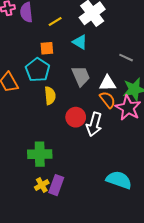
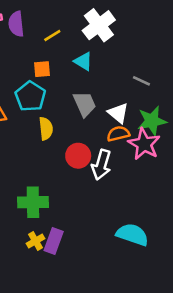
white triangle: (108, 83) -> (118, 113), turned 42
orange semicircle: (108, 100) -> (118, 134), turned -66

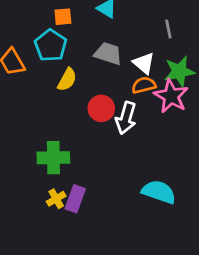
gray line: (141, 81) -> (168, 29), turned 54
gray trapezoid: (85, 104) -> (108, 54), turned -48
yellow semicircle: (46, 129) -> (67, 80), turned 35

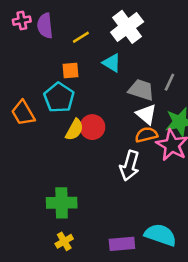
gray line: (168, 29) -> (169, 82), turned 36
gray trapezoid: (108, 54) -> (141, 90), moved
red circle: (101, 108) -> (92, 127), moved
purple rectangle: (75, 199) -> (122, 244), moved, turned 65

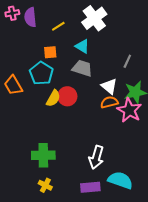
gray trapezoid: (141, 90) -> (82, 68), moved
white arrow: (130, 166) -> (96, 157), moved
yellow cross: (64, 241) -> (45, 185), turned -32

